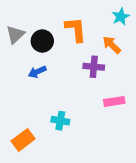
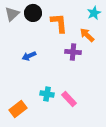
gray triangle: (15, 35) -> (12, 14), moved
black circle: (42, 41) -> (33, 13), moved
pink rectangle: (114, 101) -> (69, 99), moved, turned 56

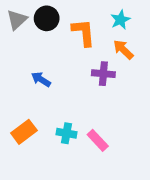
cyan star: (94, 13) -> (120, 20), moved
blue arrow: (29, 56) -> (41, 79), turned 56
orange rectangle: (18, 109) -> (24, 132), moved

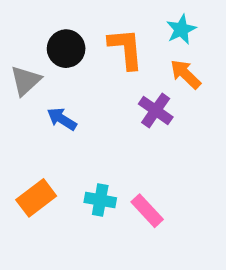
black circle: (47, 18) -> (66, 49), moved
gray triangle: (17, 20) -> (26, 81), moved
purple cross: (103, 74) -> (156, 110), turned 30

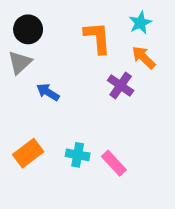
black circle: (66, 49) -> (28, 29), moved

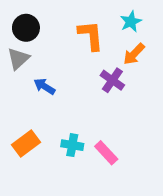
orange arrow: (144, 57) -> (134, 54), turned -90

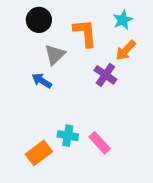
black circle: (26, 28) -> (39, 20), moved
gray triangle: (18, 59) -> (55, 55), moved
orange rectangle: (26, 144) -> (39, 153), moved

